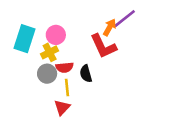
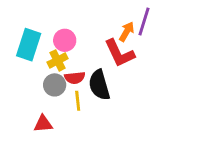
purple line: (125, 19) -> (144, 22), turned -35
black semicircle: (86, 74) -> (99, 85), size x1.5
red triangle: (62, 107) -> (43, 124), moved, turned 42

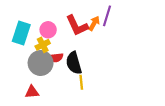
red L-shape: (119, 53) -> (77, 25), moved
gray circle: (55, 85) -> (41, 63), size x1.5
yellow line: (78, 101) -> (81, 82), moved

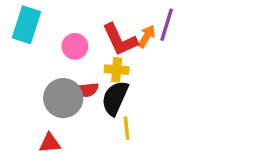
cyan rectangle: (21, 33) -> (27, 25), moved
yellow cross: (43, 45) -> (117, 70), moved, turned 32
black semicircle: (74, 63) -> (115, 98), turned 40

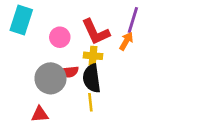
orange arrow: (147, 36) -> (126, 41), moved
black semicircle: (115, 98) -> (92, 78), turned -32
yellow line: (127, 128) -> (90, 102), moved

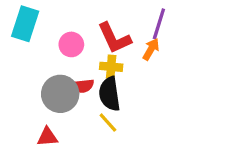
yellow line: (90, 102) -> (108, 123), turned -36

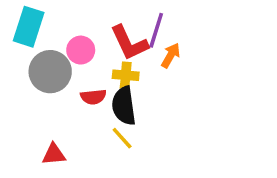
purple line: (159, 24) -> (156, 30), moved
gray circle: (60, 94) -> (50, 72), moved

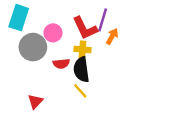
red triangle: (54, 154) -> (35, 101), turned -42

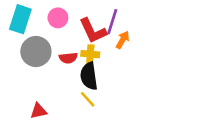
pink circle: (53, 33) -> (58, 18), moved
red semicircle: (61, 64) -> (68, 58), moved
red triangle: (35, 101) -> (39, 111), turned 35

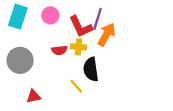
orange arrow: (123, 40) -> (107, 35), size x1.5
gray circle: (36, 51) -> (20, 60), moved
black semicircle: (89, 76) -> (91, 69), moved

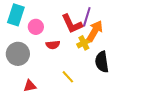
pink circle: (50, 15) -> (36, 27), moved
yellow cross: (78, 47) -> (84, 43), moved, turned -32
black semicircle: (91, 69) -> (102, 62), moved

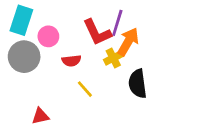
gray circle: (18, 54) -> (24, 57), moved
yellow line: (68, 77) -> (85, 89), moved

